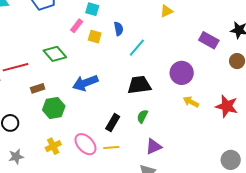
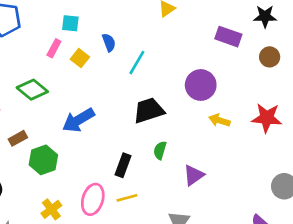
yellow square: (95, 37) -> (80, 58), turned 32
pink ellipse: (86, 144) -> (93, 199), turned 70
purple triangle: (154, 147) -> (194, 175), moved

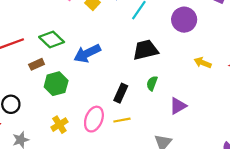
purple circle: (201, 85) -> (184, 20), moved
green diamond: (32, 90) -> (52, 39), moved

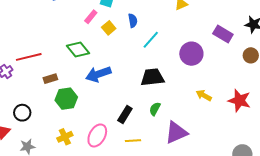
green diamond: (52, 39) -> (78, 50), moved
purple triangle: (178, 106) -> (176, 133), size x1.4
yellow line: (122, 120) -> (133, 141), moved

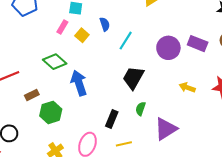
purple rectangle: (223, 34) -> (198, 44), moved
blue arrow: (98, 74) -> (79, 83), turned 100
black trapezoid: (152, 77) -> (133, 78), turned -45

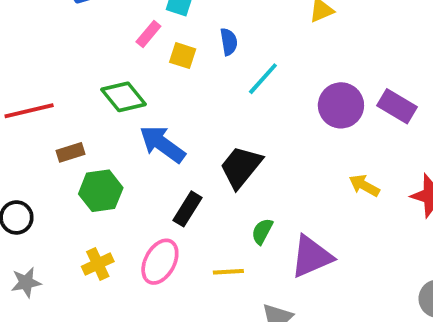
yellow square: (82, 35) -> (183, 56), turned -32
black trapezoid: (133, 78) -> (241, 167), moved
blue arrow: (79, 83) -> (162, 144), turned -45
green semicircle: (141, 109) -> (262, 231), moved
black rectangle: (112, 119) -> (188, 209), moved

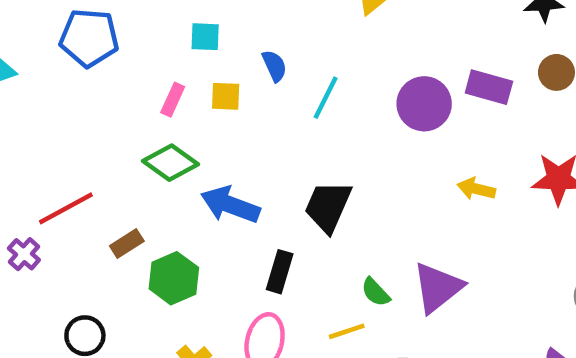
pink rectangle: (148, 34) -> (173, 100), moved
green semicircle: (262, 231) -> (376, 292), moved, turned -56

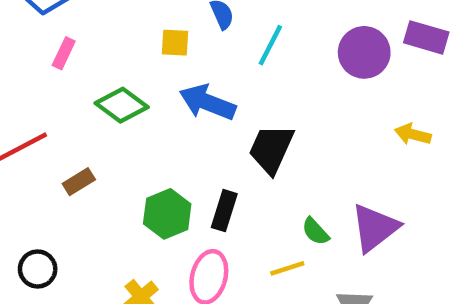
pink rectangle: (173, 100) -> (64, 53), moved
blue arrow: (230, 205) -> (207, 102), moved
green hexagon: (174, 278) -> (167, 214), moved

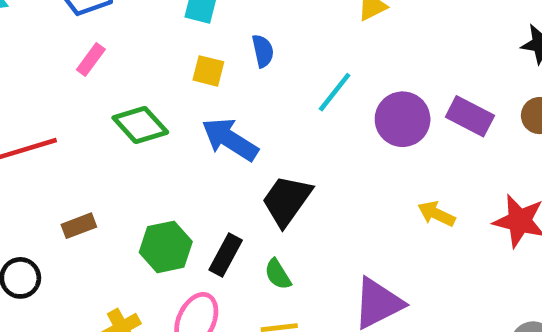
cyan line: (270, 45) -> (335, 92), moved
brown rectangle: (79, 182) -> (79, 226), moved
green semicircle: (315, 231) -> (278, 274), moved

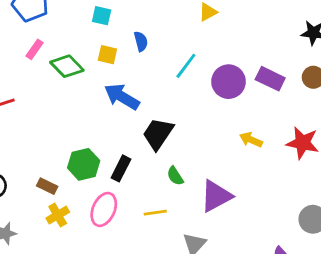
green diamond: (140, 125) -> (67, 66), moved
brown rectangle: (79, 226) -> (47, 186), moved, turned 48
green semicircle: (278, 274) -> (175, 176), moved

